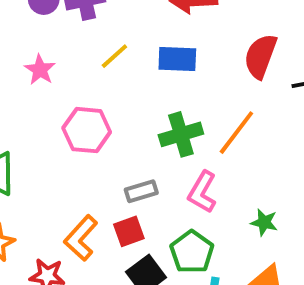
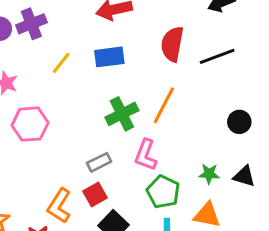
pink hexagon: (87, 130) -> (30, 124), moved
green star: (264, 222) -> (209, 174), moved
green pentagon: (192, 252) -> (163, 192), moved

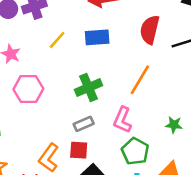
green cross: (122, 114) -> (89, 87), moved
green star: (209, 174) -> (174, 125), moved
red square: (95, 194) -> (79, 150), turned 30

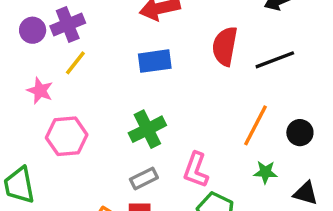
yellow line: (57, 40) -> (75, 63), moved
orange line: (140, 80) -> (255, 125), moved

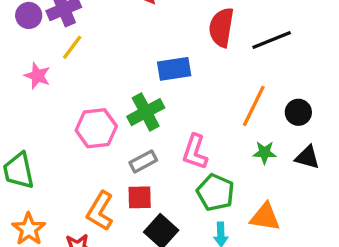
blue rectangle: (155, 61) -> (174, 69), moved
pink hexagon: (67, 136) -> (96, 128), moved
black triangle: (306, 193) -> (307, 157), moved

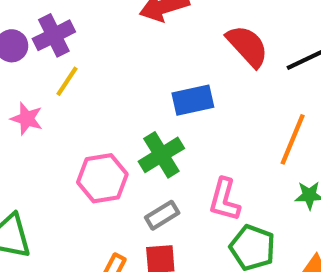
red semicircle: (221, 27) -> (247, 46), turned 132

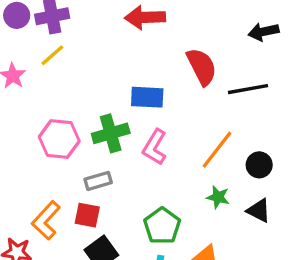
pink L-shape: (224, 200) -> (155, 147), moved

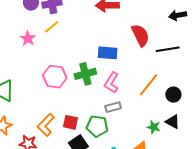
gray rectangle: (98, 181) -> (113, 107), moved
green star: (218, 197) -> (154, 127), moved
green pentagon: (162, 226) -> (97, 126), moved, turned -30

